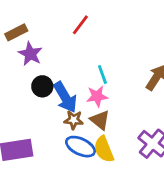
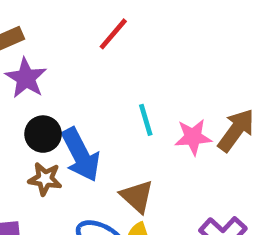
pink star: (97, 96) -> (193, 137), moved
brown star: (74, 120) -> (45, 179), moved

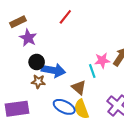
cyan line: (146, 120) -> (92, 71), moved
blue arrow: (81, 155) -> (53, 70), turned -50

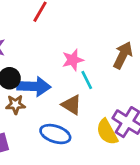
pink star: (102, 60) -> (73, 60), moved
yellow semicircle: (81, 109) -> (107, 132), moved

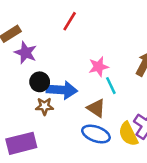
blue ellipse: (55, 134) -> (96, 134), moved

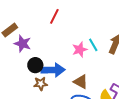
cyan line: (111, 86) -> (93, 45), moved

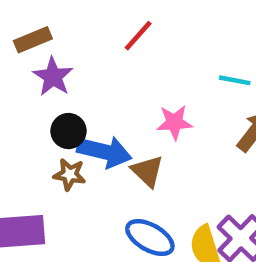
cyan line: (93, 45) -> (235, 80), moved, turned -64
brown triangle: (81, 82) -> (147, 171), moved

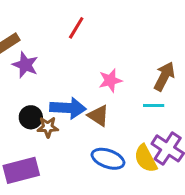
cyan line: (235, 80) -> (154, 105), moved
black circle: (69, 131) -> (31, 117), moved

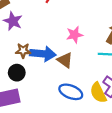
black circle: (31, 117) -> (17, 73), moved
brown star: (48, 127) -> (23, 51), moved

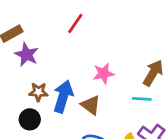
blue arrow: (43, 54) -> (63, 96), turned -80

